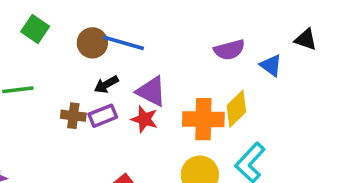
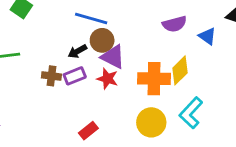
brown circle: (92, 43) -> (102, 40), moved

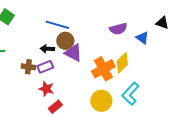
black arrow: (77, 51) -> (47, 49), turned 32
red star: (108, 79) -> (46, 89), moved
orange cross: (154, 79) -> (103, 69), turned -30

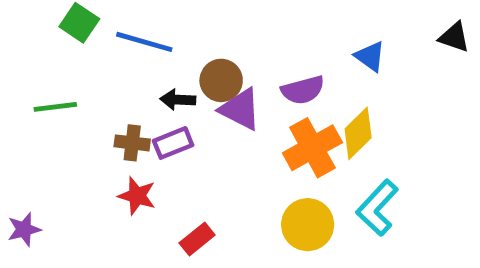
blue line: (57, 25) -> (144, 42), moved
purple semicircle: (118, 29) -> (303, 90), moved
blue triangle: (142, 38) -> (370, 56), moved
red star: (46, 89) -> (137, 196), moved

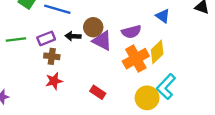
purple rectangle: (173, 143) -> (46, 38), moved
red star: (137, 196) -> (54, 81), turned -30
yellow circle: (308, 225) -> (147, 98), moved
red rectangle: (197, 239) -> (98, 92), moved, turned 72

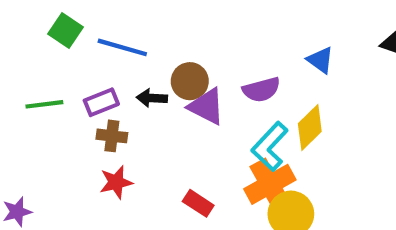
orange cross: (136, 59) -> (270, 184), moved
cyan L-shape: (166, 87) -> (270, 146), moved

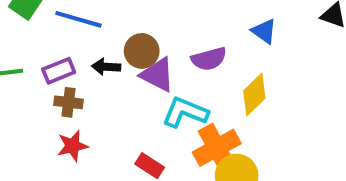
cyan L-shape: (270, 146) -> (185, 112), moved, turned 69

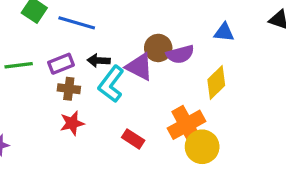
blue triangle: (264, 31) -> (224, 32), turned -30
brown circle: (142, 51) -> (158, 48), moved
cyan L-shape: (185, 112) -> (111, 84), moved, turned -75

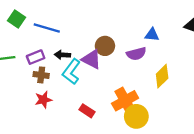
purple semicircle: (180, 54) -> (136, 54), moved
yellow diamond: (216, 82) -> (162, 76), moved

